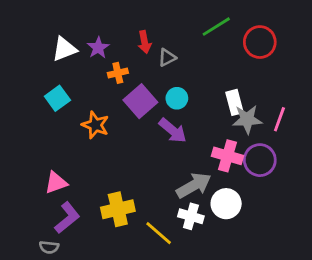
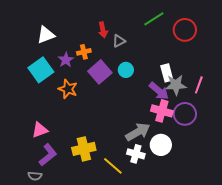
purple star: (98, 48) -> (66, 60), moved
cyan square: (57, 98) -> (41, 70), size x1.4
purple arrow: (173, 131) -> (159, 91), moved

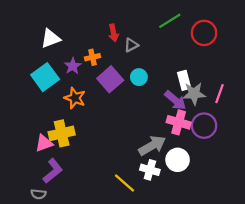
yellow cross: (84, 149) -> (62, 133), moved

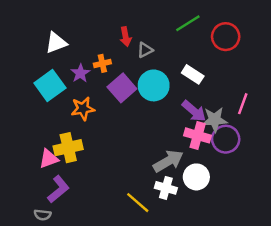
cyan circle: (139, 77) -> (154, 85), size x1.6
white rectangle: (184, 80) -> (193, 74), moved, turned -42
gray star: (194, 94) -> (215, 120), moved
orange star: (75, 98) -> (83, 109), turned -30

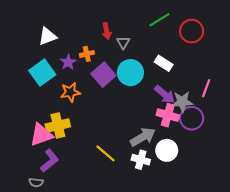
gray triangle: (145, 50) -> (123, 42), turned -32
pink triangle: (49, 159) -> (41, 135), size x1.4
yellow line: (138, 203) -> (106, 153), moved

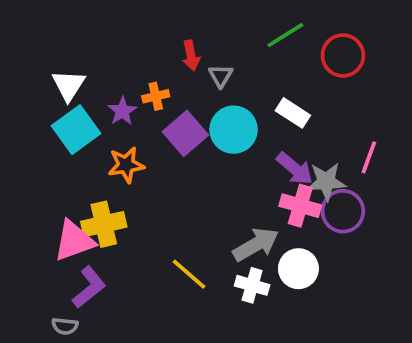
white triangle: (47, 36) -> (69, 85), moved, turned -36

